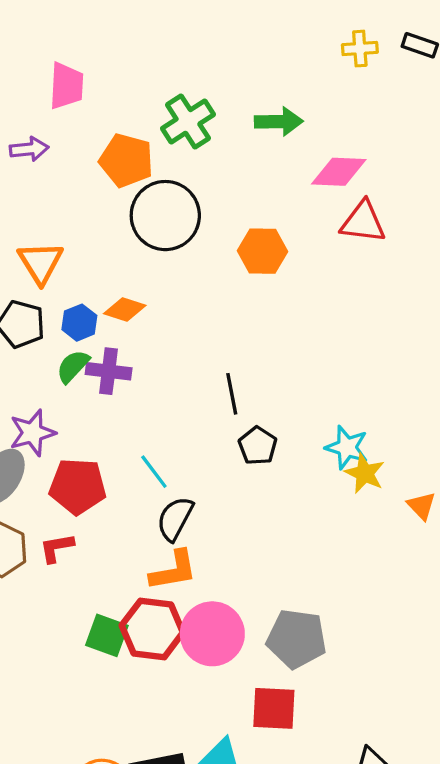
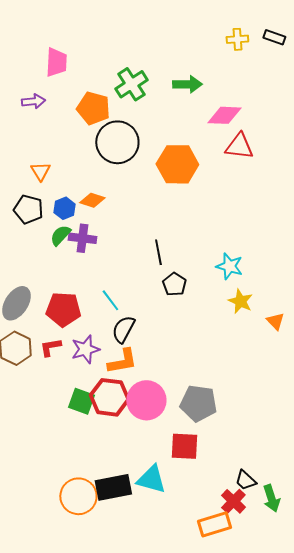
orange hexagon: (263, 251) -> (177, 164), size x1.4
orange triangle: (40, 263) -> (40, 171), size x0.7
purple star: (32, 433) -> (85, 349), moved
cyan star: (347, 447) -> (229, 266), moved

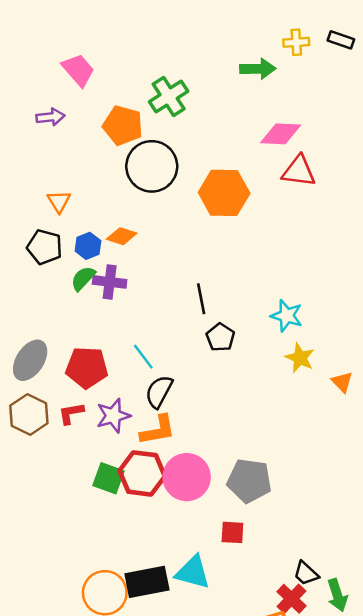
pink trapezoid: (56, 62) -> (78, 70), turned -44
green arrow: (187, 84) -> (258, 69), moved
red square: (184, 446) -> (232, 532), size x0.7

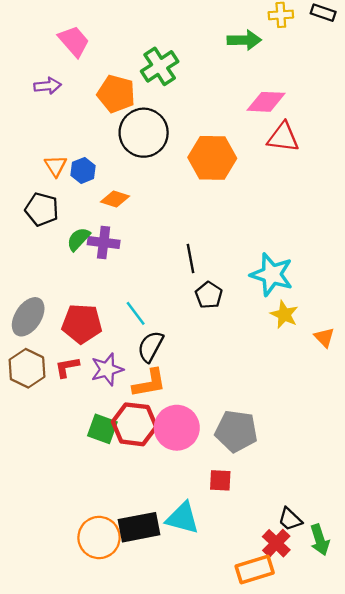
blue hexagon: (88, 246) -> (83, 170), moved
cyan star: (287, 316) -> (272, 274), size x1.4

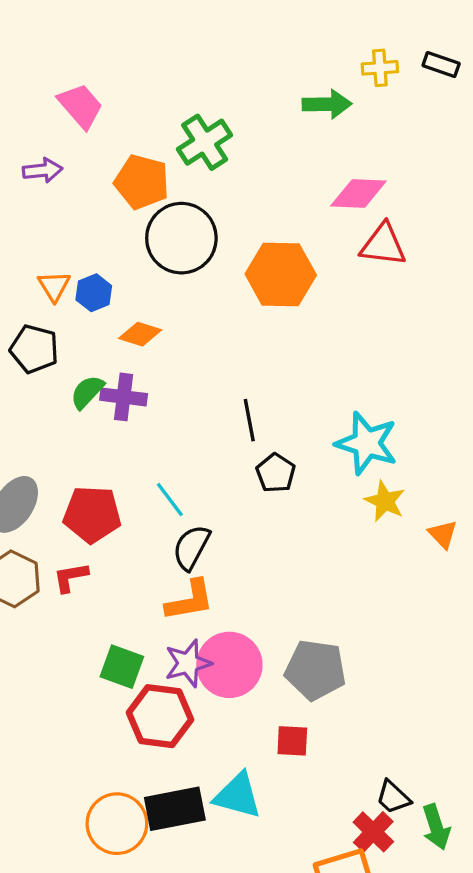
purple star: (107, 369) -> (188, 663), moved
red hexagon: (134, 424) -> (160, 716), moved

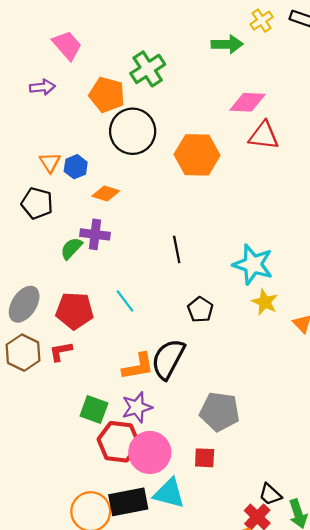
yellow cross: (380, 68) -> (262, 21), turned -30
green semicircle: (87, 392) -> (71, 248), moved
black pentagon: (276, 473) -> (200, 310), moved
black semicircle: (191, 547) -> (168, 359), moved, size x1.4
pink circle: (229, 665) -> (150, 452), moved

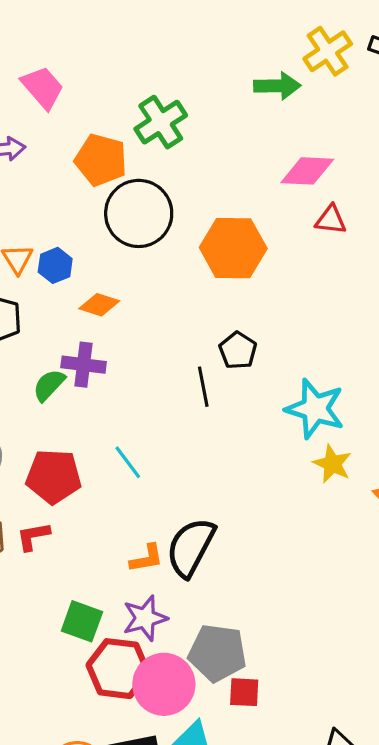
yellow cross: (262, 21) -> (328, 51), size x1.4
red triangle: (264, 136) -> (331, 220), size x0.7
black pentagon: (200, 310) -> (238, 350), moved
orange L-shape: (138, 367) -> (147, 558), size x0.7
gray pentagon: (220, 412) -> (217, 653), moved

